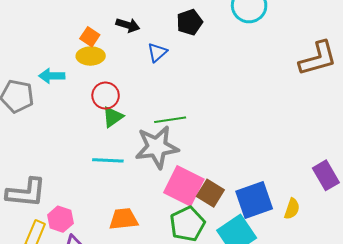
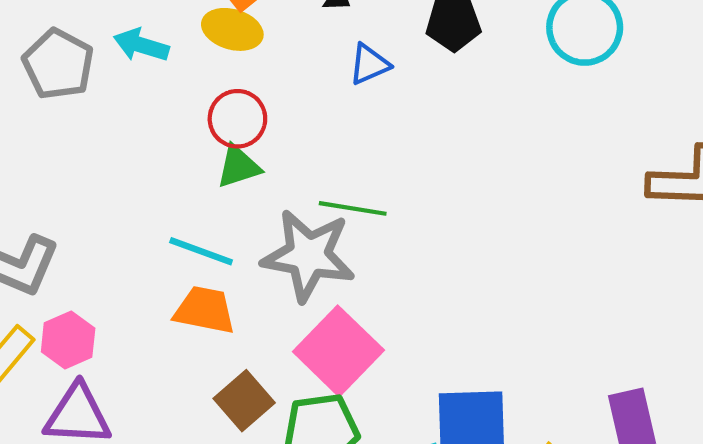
brown square: (210, 193) -> (244, 401), moved
orange trapezoid: (124, 219) -> (205, 310), moved

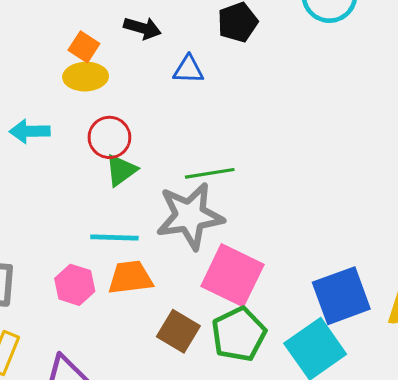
cyan arrow: (141, 45) -> (30, 131), moved
blue triangle: (369, 64) -> (188, 70), turned 44
pink hexagon: (68, 340) -> (75, 285), moved

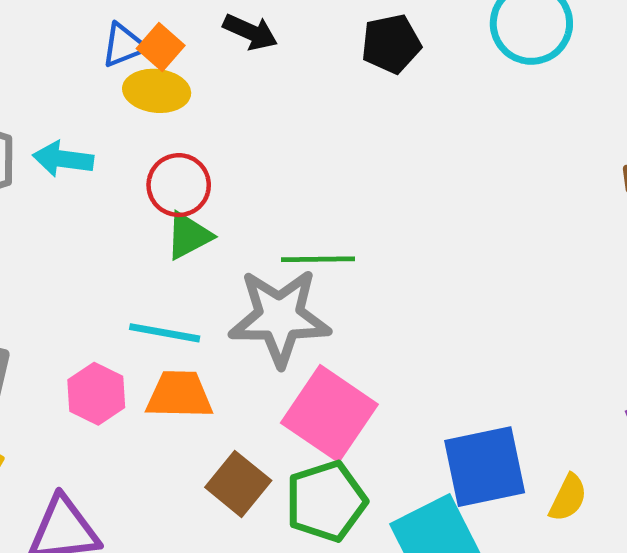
blue triangle: (188, 70) -> (124, 45), moved, turned -32

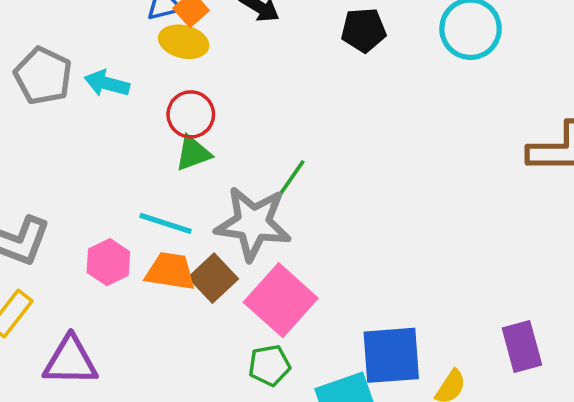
green line: (318, 259) -> (288, 184), turned -62
brown square: (238, 484) -> (213, 278), moved
green pentagon: (326, 501) -> (269, 365), size x0.7

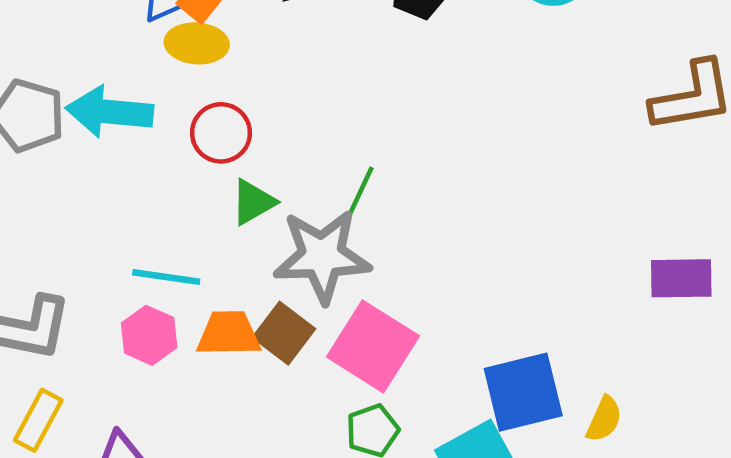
cyan arrow: (107, 83) -> (109, 112), size x1.5
green triangle: (193, 153) -> (253, 202), moved
cyan line: (166, 223) -> (166, 277), moved
purple rectangle: (522, 346) -> (681, 278), moved, turned -66

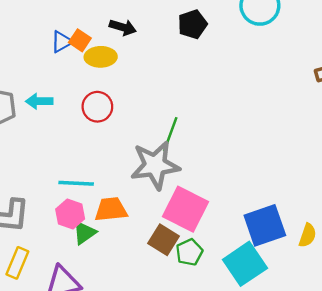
yellow ellipse: (197, 43) -> (101, 57), moved
cyan arrow: (109, 112) -> (39, 101), size x0.6
green triangle: (253, 202) -> (84, 233), moved
brown square: (284, 333) -> (163, 240), moved

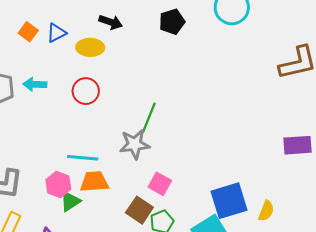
orange square: (80, 40) -> (28, 32), moved
gray star: (155, 165) -> (135, 144), size x0.7
cyan line: (76, 183) -> (83, 158), moved
pink square: (185, 209) -> (160, 184), size x0.6

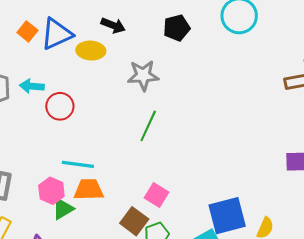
blue triangle: (56, 33) -> (57, 34), size x1.6
red circle: (86, 91) -> (60, 106), moved
gray star: (135, 144) -> (143, 75), moved

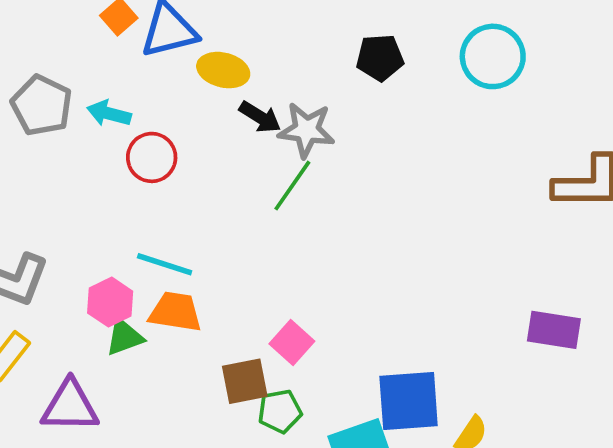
black arrow: (113, 25) -> (260, 117), moved
green line: (148, 126) -> (292, 186), moved
brown square: (134, 221) -> (245, 381), turned 32

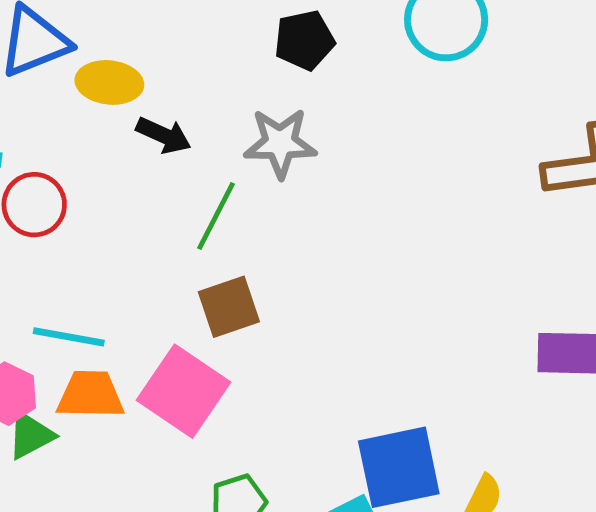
gray star: (306, 130) -> (280, 143), moved
pink square: (292, 343) -> (184, 391), moved, size x1.6
brown square: (245, 381) -> (229, 307), moved

